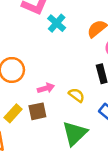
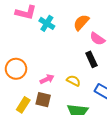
brown square: (37, 111) -> (43, 100), turned 35

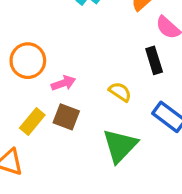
pink arrow: (47, 79) -> (63, 83), moved

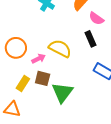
yellow semicircle: (120, 92) -> (60, 48), moved, size x1.6
green triangle: (120, 146) -> (62, 92), moved

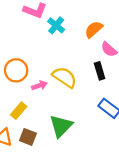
brown square: (43, 78) -> (28, 137), moved

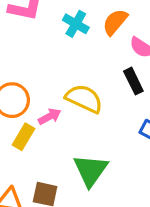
cyan cross: (56, 25) -> (76, 24), moved
yellow rectangle: (19, 111) -> (24, 137), moved

